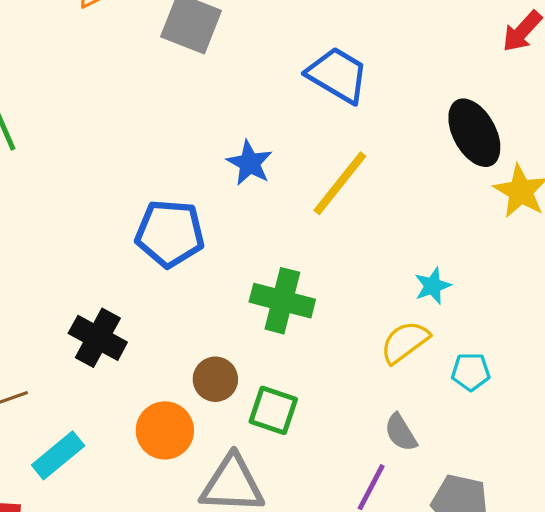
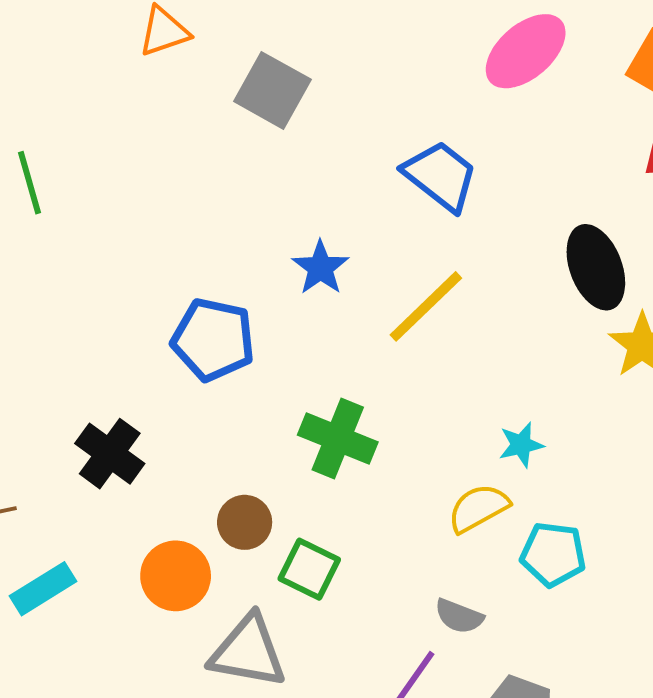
cyan pentagon: (471, 372) -> (553, 554), size x1.4
gray semicircle: (401, 433) -> (459, 616), turned -45

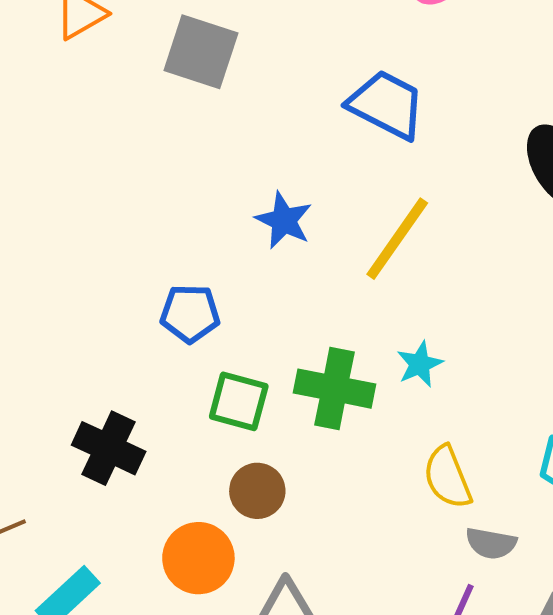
blue pentagon: (213, 340) -> (190, 313), size x0.7
cyan star: (521, 445) -> (420, 364), moved
yellow semicircle: (478, 508) -> (447, 477), moved, turned -72
green square: (309, 569) -> (239, 401), moved

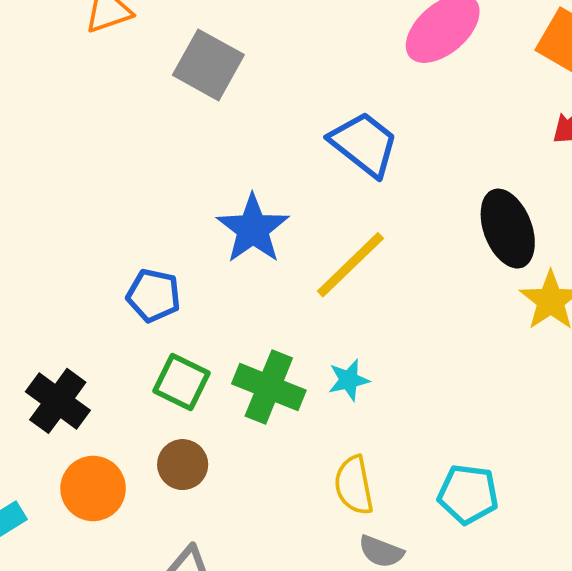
blue star: (284, 220) -> (253, 229), size x1.4
orange circle: (198, 558) -> (93, 488), moved

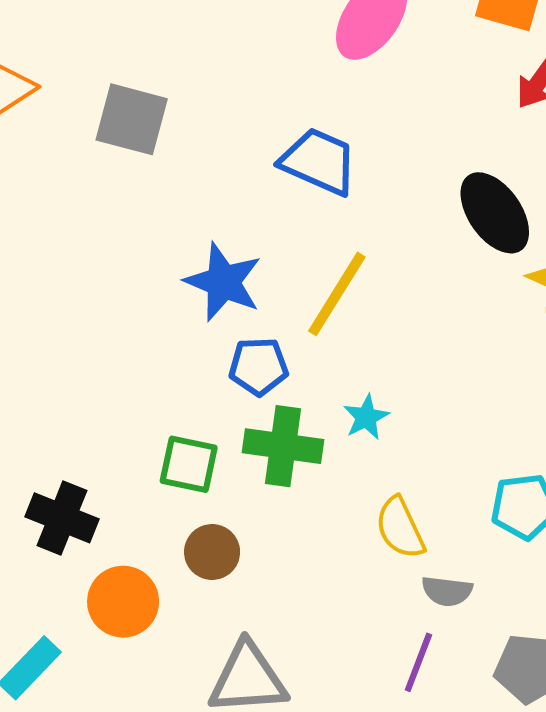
blue pentagon: (154, 295) -> (258, 367), moved

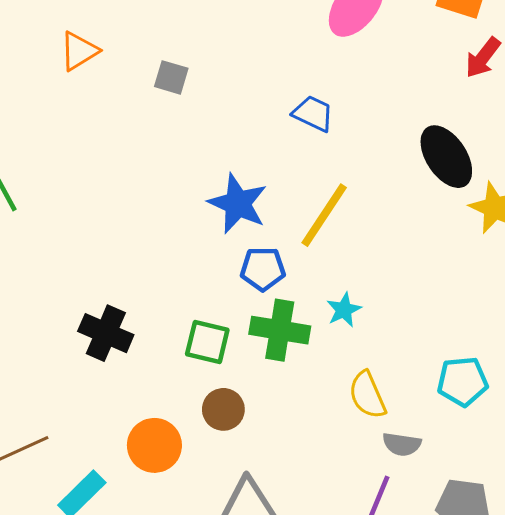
gray square: (132, 119) -> (171, 77), size x0.6
blue trapezoid: (319, 161) -> (313, 114), size x0.7
black cross: (62, 518) -> (106, 333), moved

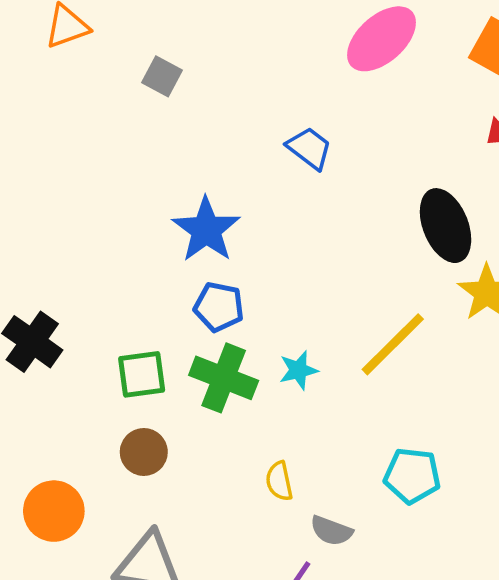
yellow line: (324, 215) -> (393, 344), moved
green square: (207, 342) -> (142, 374), turned -33
yellow semicircle: (367, 395) -> (279, 481), moved, size x0.7
orange circle: (154, 445) -> (54, 511), moved

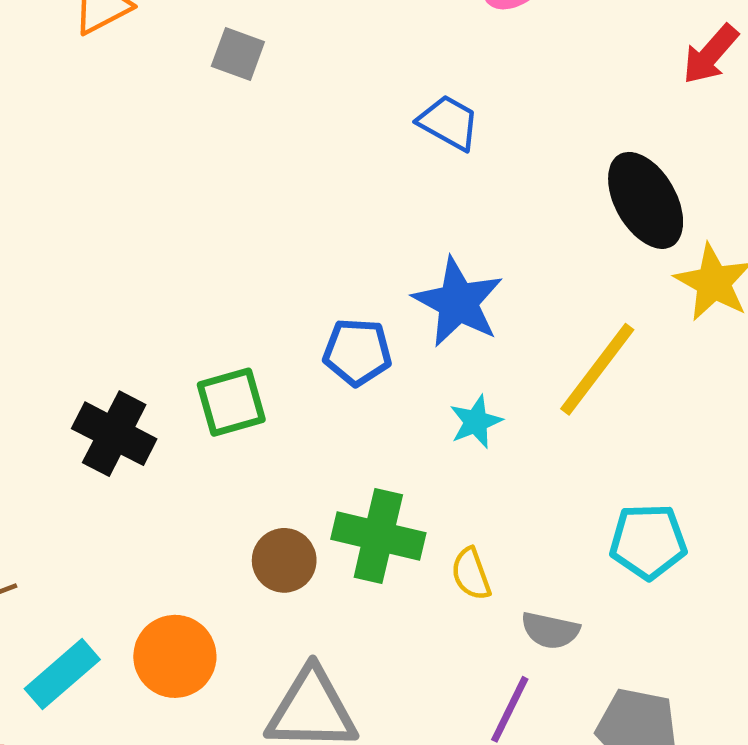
blue star: (206, 230) -> (458, 302), moved
green square: (142, 374) -> (231, 402), moved
green cross: (224, 378) -> (378, 536), moved

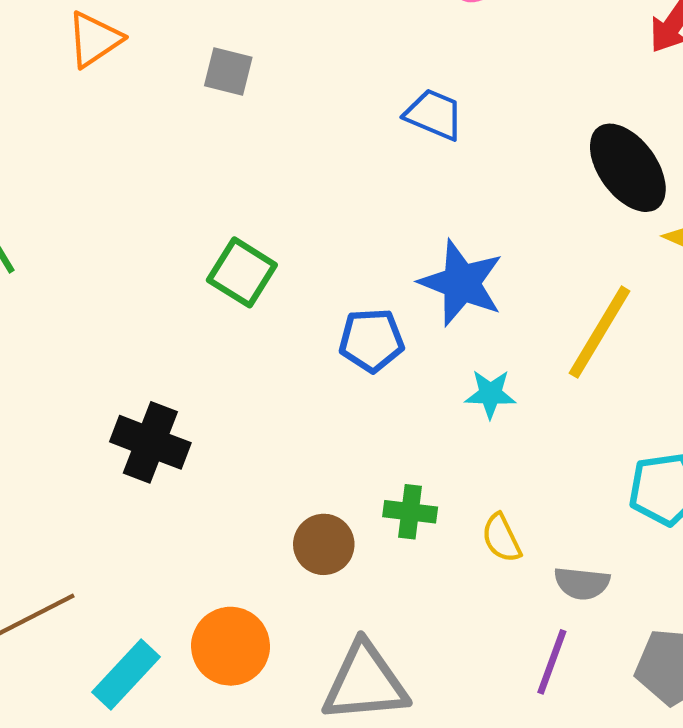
green square: (231, 402) -> (242, 272), moved, turned -36
cyan star: (476, 422) -> (490, 394), turned 30
green cross: (378, 536) -> (410, 512), size x0.6

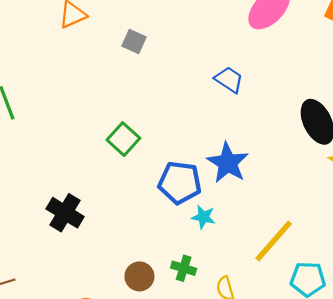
yellow line: (600, 332) -> (274, 241), moved
blue pentagon: (371, 340) -> (180, 183), size x1.4
cyan star: (490, 394) -> (203, 217), moved

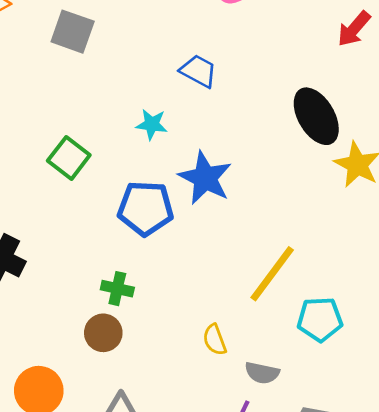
gray square: (134, 41) -> (73, 32), size x1.4
cyan star: (203, 217) -> (152, 124), moved
green cross: (184, 268) -> (117, 289), moved

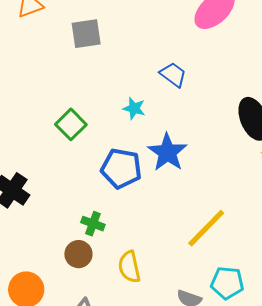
gray square: (73, 32) -> (86, 34), turned -36
cyan pentagon: (320, 319) -> (227, 283), moved
yellow semicircle: (215, 340) -> (129, 267), moved, size x1.4

